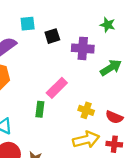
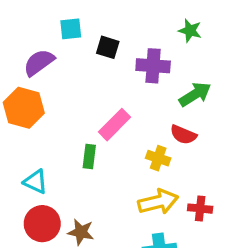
black square: (52, 36) -> (108, 47), turned 35
red semicircle: (114, 117) -> (183, 135), moved

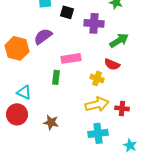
purple semicircle: (39, 62) -> (43, 36), moved
pink rectangle: (114, 125) -> (71, 58), turned 36
red circle: (42, 224) -> (17, 114), moved

